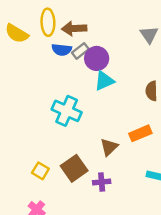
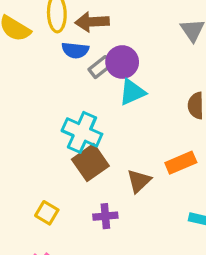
gray rectangle: (80, 51) -> (100, 67), moved
brown square: (74, 168) -> (90, 163), moved
purple cross: (102, 182) -> (105, 216), moved

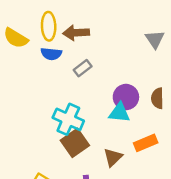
blue semicircle: (75, 50) -> (51, 54), moved
purple circle: (122, 62) -> (126, 97), moved
cyan triangle: (132, 92) -> (119, 113), moved, turned 30

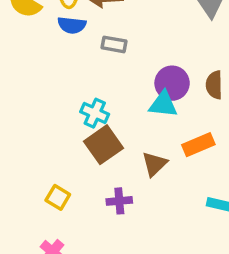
gray rectangle: (83, 68) -> (114, 44), turned 48
cyan cross: (68, 119) -> (95, 113), size x0.7

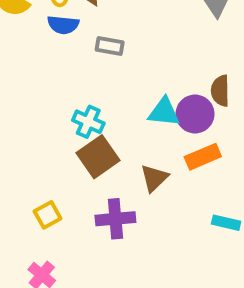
purple circle: (172, 83) -> (195, 114), moved
yellow square: (58, 197) -> (48, 215), turned 30
purple cross: (119, 201) -> (115, 219), size x1.4

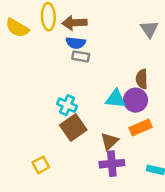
blue semicircle: (63, 25) -> (76, 43), moved
brown semicircle: (220, 91) -> (142, 79), moved
purple cross: (115, 219) -> (112, 164), moved

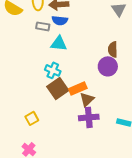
gray rectangle: (81, 56) -> (43, 26), moved
cyan triangle: (116, 99) -> (59, 43), moved
orange rectangle: (141, 128) -> (78, 88), moved

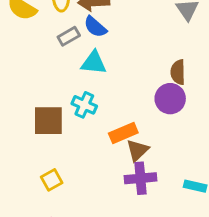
blue semicircle: (60, 20) -> (95, 27), turned 35
gray rectangle: (43, 26) -> (69, 36), turned -40
brown square: (58, 88) -> (48, 121), moved, turned 35

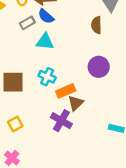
brown semicircle: (178, 72) -> (96, 25), moved
cyan cross: (84, 105) -> (47, 77), moved
purple cross: (140, 178) -> (61, 121), moved, turned 35

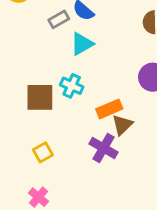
cyan triangle: (45, 42) -> (82, 44), turned -36
cyan cross: (47, 77) -> (72, 86), moved

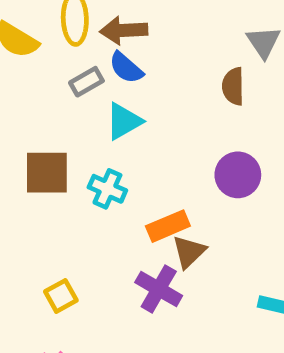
brown square: (40, 97) -> (47, 173), moved

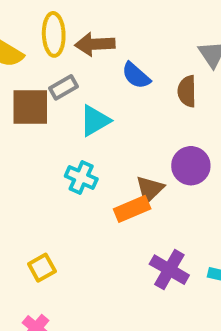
blue semicircle: (126, 68) -> (136, 76), moved
brown square: (47, 173) -> (30, 107), moved
brown triangle: (189, 252) -> (150, 189), moved
purple cross: (159, 289) -> (169, 270), moved

